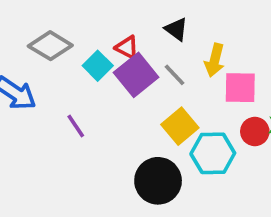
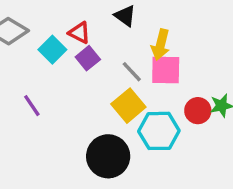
purple square: (136, 75) -> (88, 58), size x0.6
gray line: (174, 75) -> (132, 72), moved
pink square: (240, 88) -> (166, 70), moved

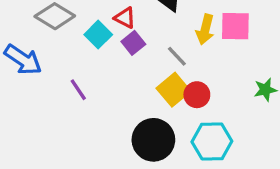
pink square: (166, 70) -> (235, 26), moved
red circle: (198, 111) -> (197, 95), moved
cyan hexagon: (159, 131) -> (212, 142), moved

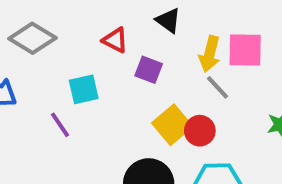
cyan square: (98, 35) -> (84, 89), moved, turned 32
purple square: (133, 43) -> (149, 70), moved, turned -30
gray line: (177, 56) -> (218, 87), moved

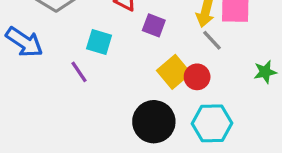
cyan square: (84, 89) -> (99, 42), turned 30

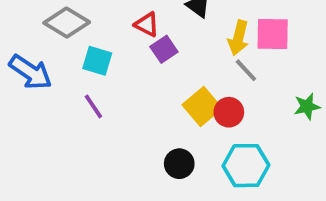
purple square: (154, 25) -> (164, 49), moved, turned 35
cyan square: (99, 42) -> (97, 61), moved
black circle: (154, 122) -> (179, 164), size x0.6

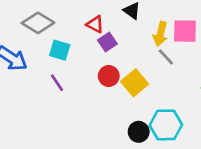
red circle: (229, 112) -> (109, 76), moved
black circle: (179, 164) -> (139, 132), moved

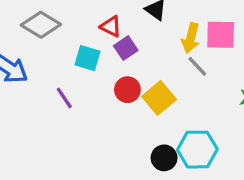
cyan square: (60, 50) -> (87, 58), moved

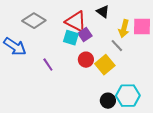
red triangle: (111, 26) -> (76, 22), size x1.6
cyan square: (87, 58) -> (71, 38), moved
gray line: (197, 66) -> (117, 46), moved

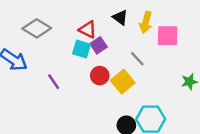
red triangle: (76, 22) -> (88, 30), size x0.7
yellow arrow: (124, 29) -> (146, 22), moved

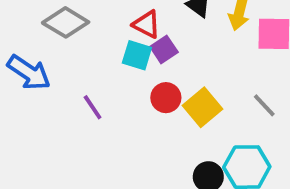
gray line: (137, 59) -> (264, 105), moved

